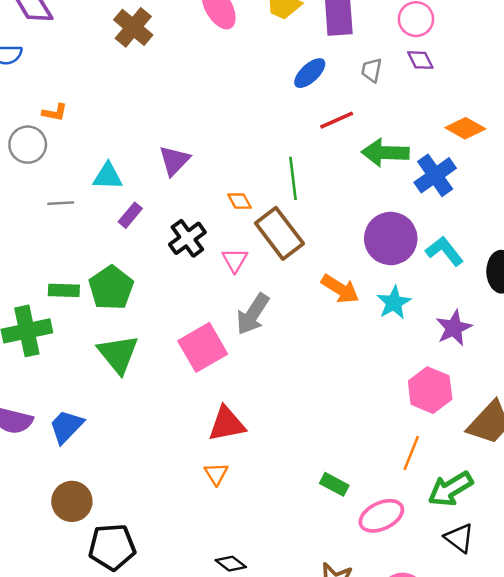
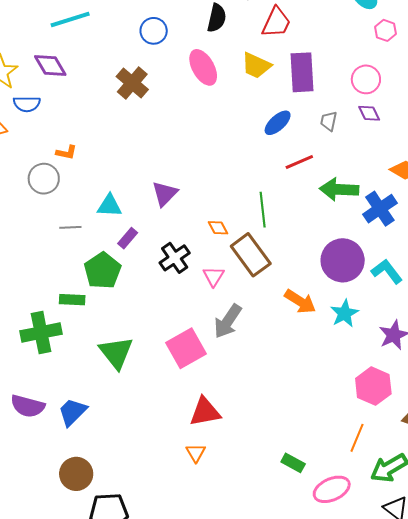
green pentagon: (111, 288) -> (102, 271), moved

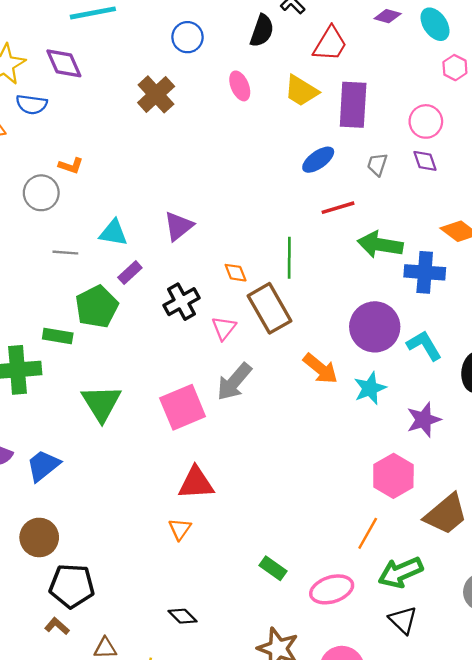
pink ellipse: (203, 67) -> (240, 86), size x0.7
blue cross: (380, 209) -> (425, 272), turned 32
green rectangle: (293, 463) -> (273, 568), moved

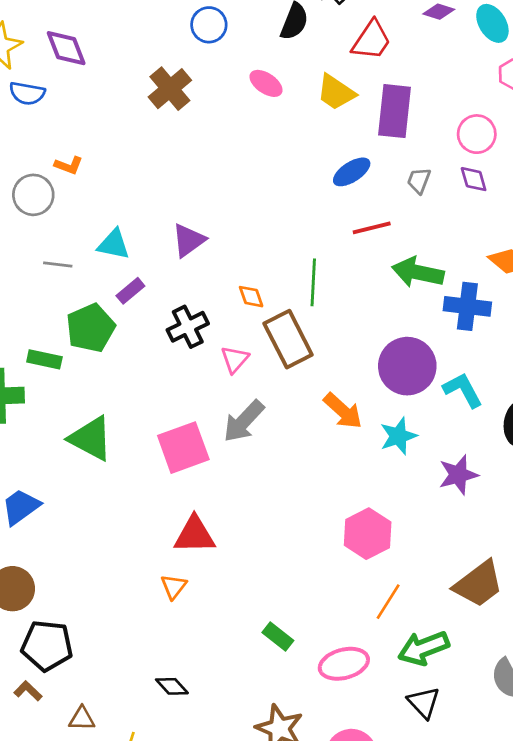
pink ellipse: (240, 86) -> (266, 83), turned -36
green triangle: (101, 403) -> (91, 438), turned -33
pink hexagon: (393, 476) -> (368, 534), moved

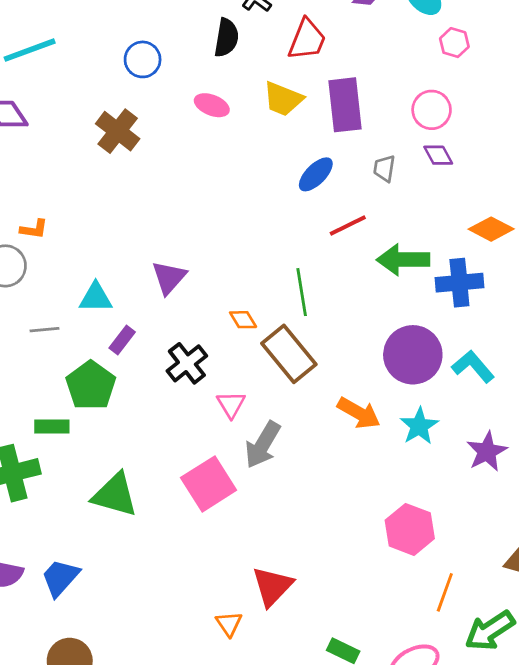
pink triangle: (235, 359) -> (231, 404), moved
red triangle: (195, 535) -> (272, 586), moved, turned -33

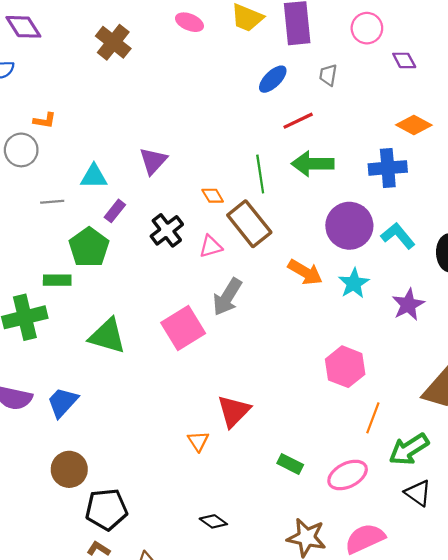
purple diamond: (438, 155) -> (404, 60), moved
green arrow: (403, 260) -> (313, 164), moved
pink triangle: (231, 404) -> (211, 246), moved, turned 45

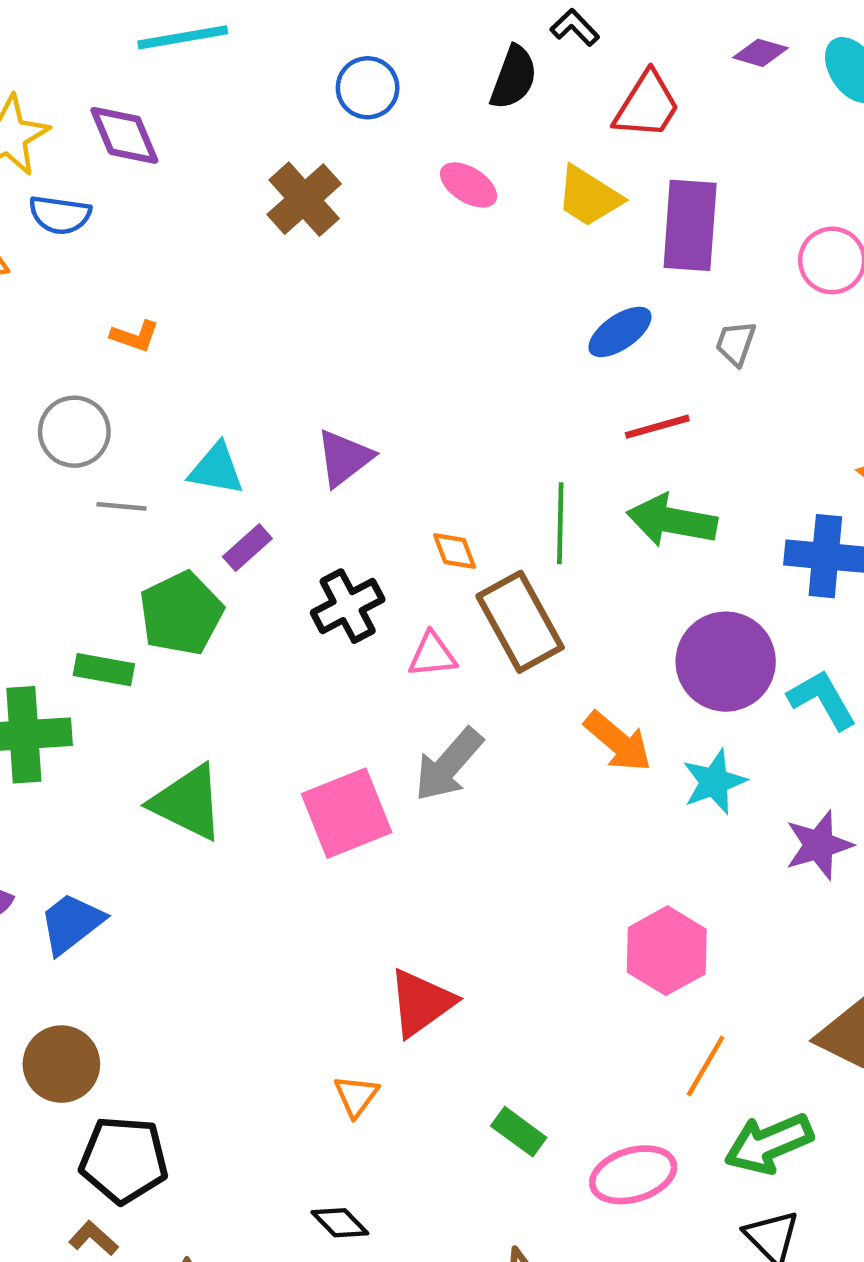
gray circle: (21, 150) -> (74, 432), moved
orange triangle: (198, 441) -> (356, 1096), moved

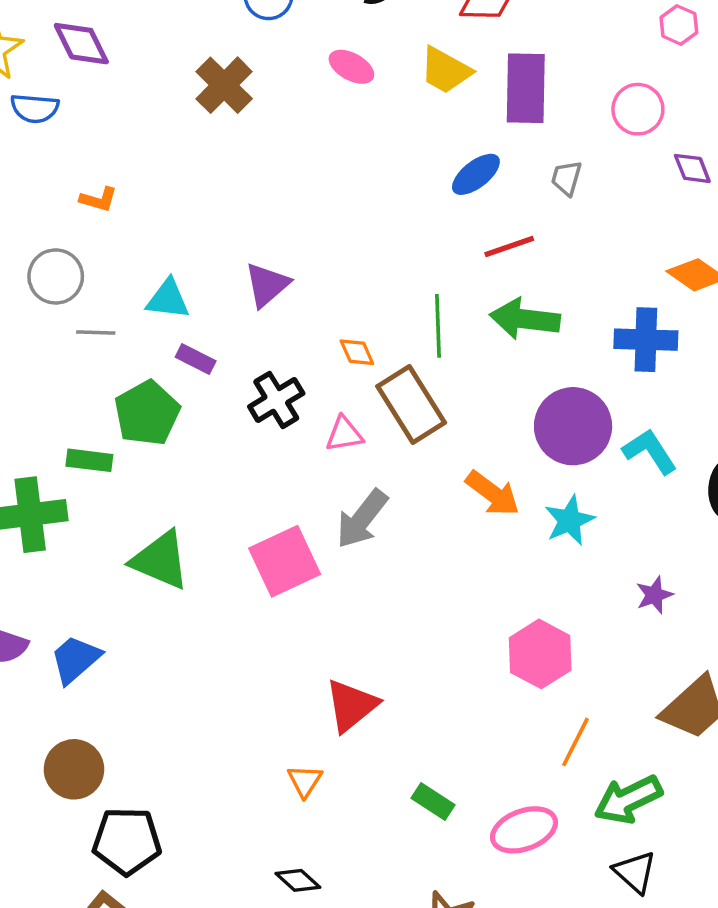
purple rectangle: (247, 548) -> (196, 359), turned 72
purple star: (819, 845) -> (654, 595), moved, size x0.7

